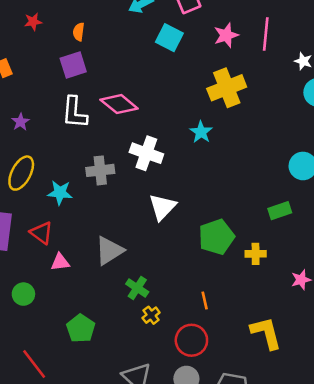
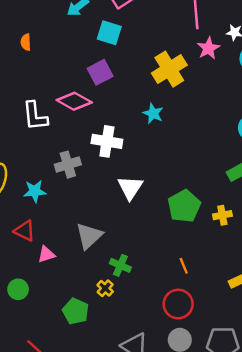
pink star: (226, 35) -> (208, 48), moved
purple square: (73, 65) -> (100, 72), moved
yellow cross: (151, 315) -> (105, 288), moved

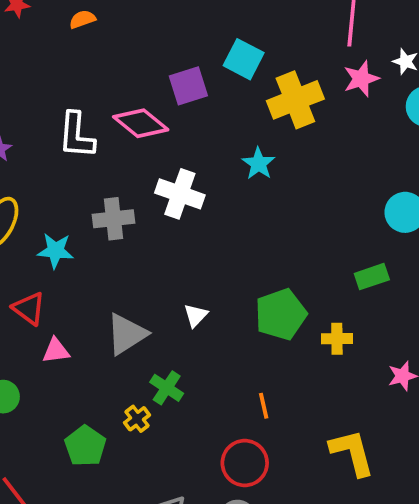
cyan square: (109, 33) -> (244, 59), moved
orange semicircle: (26, 42) -> (82, 19), turned 63
white triangle: (130, 188) -> (196, 315), moved, size x0.6

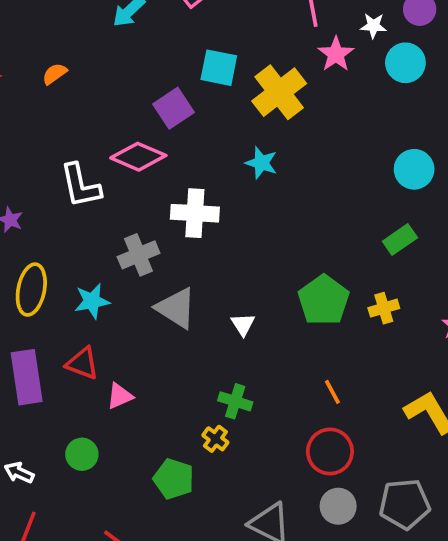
gray triangle: (127, 334) -> (176, 308), moved, turned -39

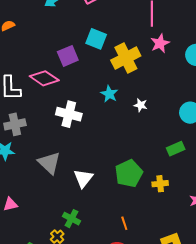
white star: (373, 26) -> (141, 105), moved
gray cross: (139, 255) -> (15, 124), moved
white triangle: (243, 324) -> (83, 178), size x1.5

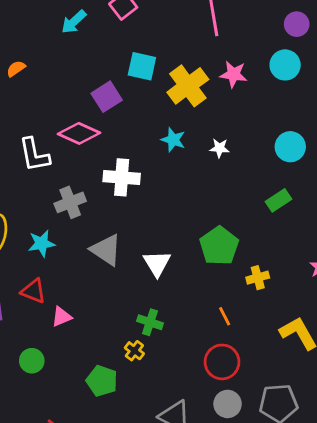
pink star: (160, 43) -> (234, 74), moved, turned -30
gray cross: (15, 124) -> (70, 202), moved
yellow cross: (160, 184) -> (258, 278), moved

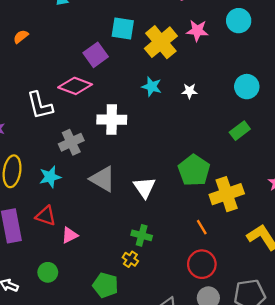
yellow cross: (258, 278) -> (227, 194), size x1.8

